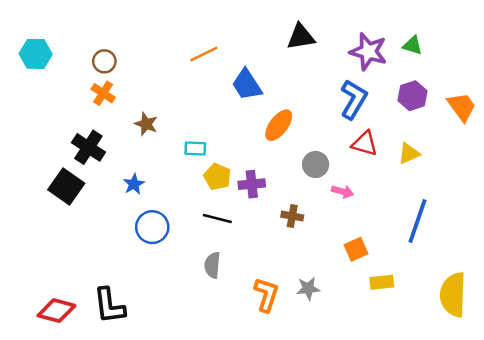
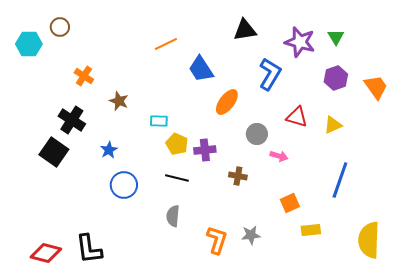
green triangle: (413, 45) -> (336, 37), turned 42
brown circle: (104, 61) -> (60, 27), moved
blue L-shape: (354, 99) -> (270, 74), moved

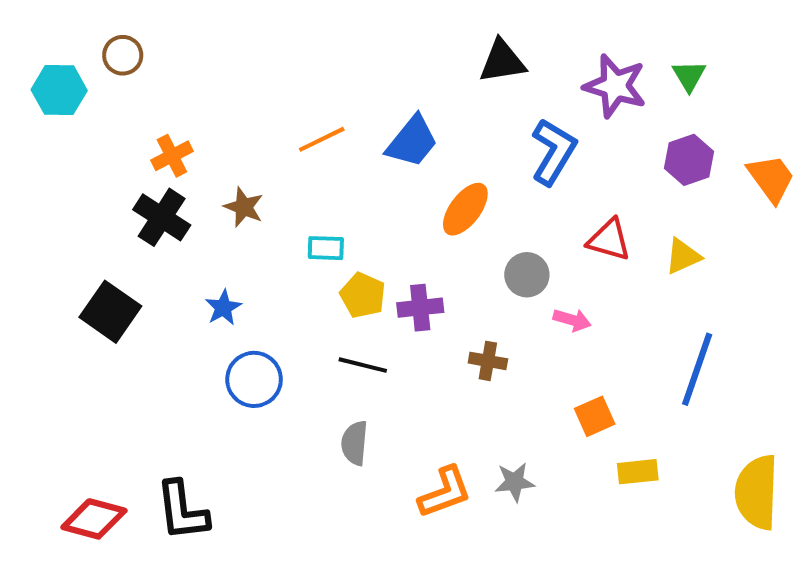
orange line: (166, 44) -> (322, 139), moved
blue trapezoid: (201, 69) -> (412, 141), turned -108
orange cross: (84, 76) -> (172, 156), turned 30
black cross: (72, 120) -> (162, 217), moved
orange L-shape: (217, 240) -> (445, 492), turned 52

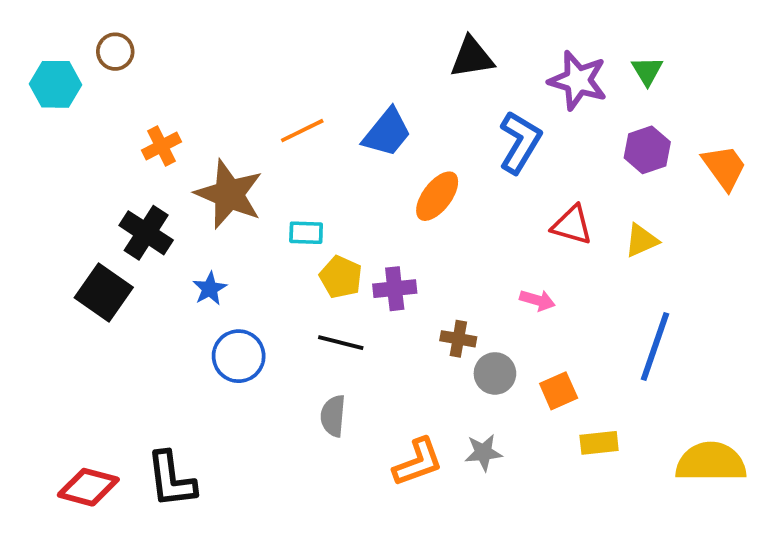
brown star: (244, 207) -> (229, 194), size x1.8
black cross: (162, 217) -> (146, 233), moved
gray circle: (527, 275) -> (495, 373), moved
yellow semicircle: (757, 492) -> (711, 462), turned 88

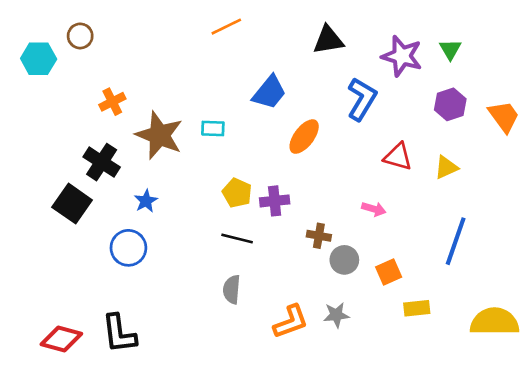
orange line: (302, 131) -> (226, 27), moved
cyan rectangle: (306, 233) -> (213, 129), moved
blue circle: (239, 356) -> (128, 248), moved

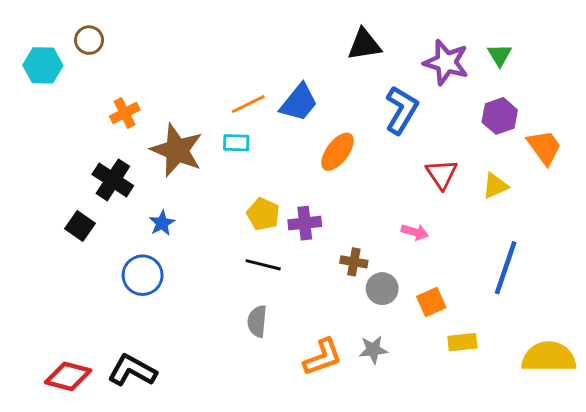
orange line: (226, 27) -> (248, 104), moved
orange trapezoid: (504, 116) -> (544, 147), moved
red triangle: (398, 157) -> (442, 174), turned 40
black square: (72, 204) -> (80, 226), size x0.7
black L-shape: (119, 334) -> (132, 370), turned 126

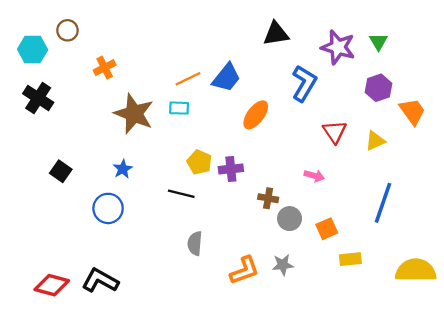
orange cross: (125, 113) -> (105, 68), moved
black cross: (113, 180) -> (38, 98), moved
black line: (263, 265) -> (181, 194), moved

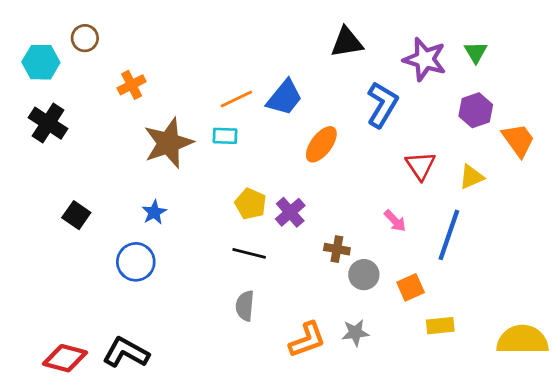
brown star: (134, 114) -> (168, 143), turned 30
purple cross: (231, 169) -> (290, 212), turned -35
pink arrow: (314, 176) -> (395, 221), turned 30
black line: (181, 194) -> (249, 253), moved
blue line: (383, 203) -> (449, 235), moved

